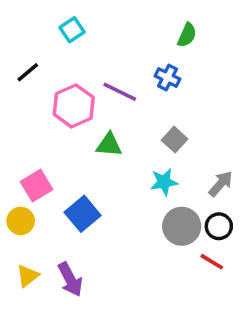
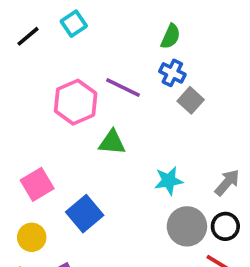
green semicircle: (187, 35) -> (171, 36), moved
black line: (28, 72) -> (28, 36), moved
gray square: (175, 140) -> (191, 100), moved
yellow circle: (21, 221) -> (32, 237), moved

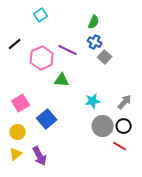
black line: (28, 36) -> (15, 44), moved

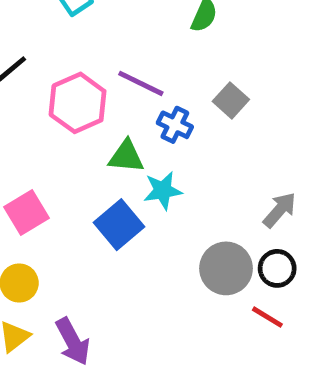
blue cross: (95, 42) -> (175, 125), moved
cyan star: (93, 101) -> (163, 191), moved
blue square: (47, 119) -> (119, 225), moved

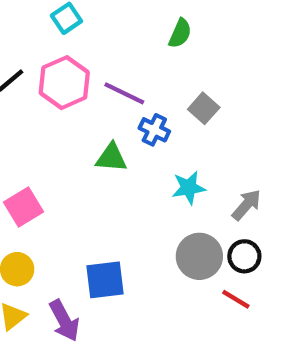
pink hexagon: (78, 103) -> (64, 83), moved
cyan star: (163, 191) -> (189, 188), moved
blue square: (119, 225) -> (105, 280), moved, turned 33

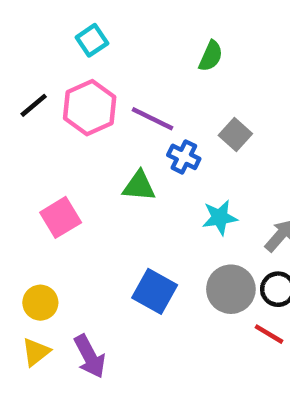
pink square: (24, 207) -> (61, 217), moved
blue square: (105, 280) -> (155, 291), moved, turned 36

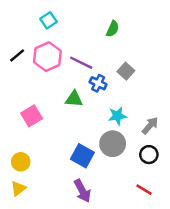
gray circle: (231, 289) -> (113, 144), moved
red line: (269, 334) -> (144, 190), moved
purple arrow: (90, 356) -> (82, 191), moved

